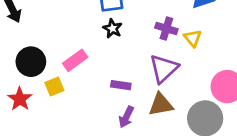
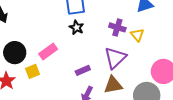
purple rectangle: (121, 85) -> (83, 70), turned -32

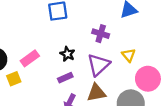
black star: (76, 27) -> (67, 54), moved
yellow triangle: (137, 35) -> (129, 55), moved

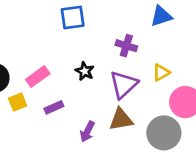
yellow triangle: (129, 55) -> (161, 73), turned 40
purple rectangle: (65, 78) -> (54, 107), moved

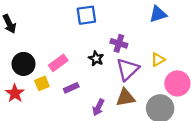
purple cross: (126, 46) -> (119, 43), moved

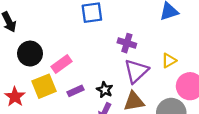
black star: (96, 59) -> (105, 90), moved
black circle: (24, 64) -> (30, 54), moved
yellow square: (42, 83) -> (44, 86), size x1.5

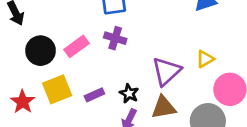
purple cross: (127, 43) -> (115, 38), moved
pink rectangle: (62, 64) -> (76, 46), moved

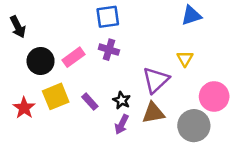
yellow triangle: (205, 59) -> (185, 58), moved, turned -30
purple rectangle: (94, 95) -> (90, 102), turned 72

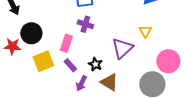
pink rectangle: (73, 57) -> (66, 43), moved, turned -36
red star: (24, 108) -> (12, 46), moved, turned -30
brown triangle: (153, 113) -> (109, 82), moved, turned 42
purple arrow: (122, 124) -> (81, 83), moved

